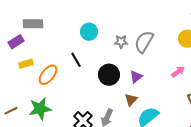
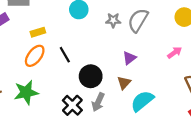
black line: (76, 60) -> (65, 55), moved
yellow rectangle: (26, 64) -> (38, 32), moved
black circle: (109, 75) -> (91, 76), moved

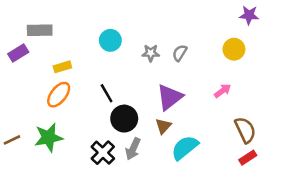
gray semicircle: (138, 20) -> (180, 53), size x0.6
black line: (65, 55) -> (107, 93), moved
purple triangle: (129, 58) -> (170, 97), size x1.6

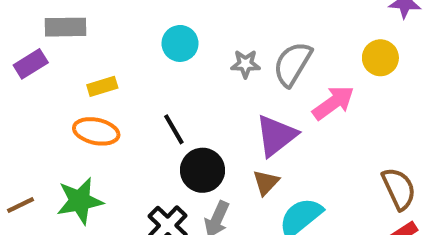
gray semicircle: (180, 53) -> (292, 64), size x1.6
pink arrow: (223, 91) -> (333, 103), moved, size x1.5
orange ellipse: (59, 95) -> (96, 131), turned 64

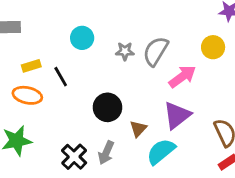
black line: (174, 129) -> (61, 77), moved
purple triangle: (276, 135) -> (177, 115), moved
black circle: (202, 170) -> (107, 107), moved

